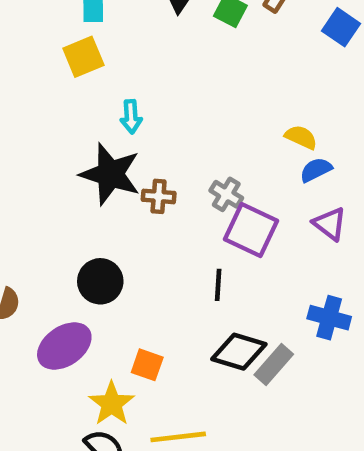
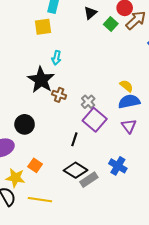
blue semicircle: (316, 170) -> (129, 101), size x1.5
yellow star: (112, 404) -> (15, 178), turned 30

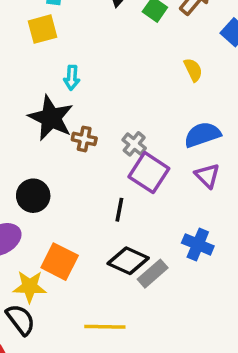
yellow semicircle: (126, 86) -> (193, 70), moved, turned 32
orange square: (35, 165) -> (60, 262), size x1.5
yellow line: (40, 200) -> (105, 327), moved

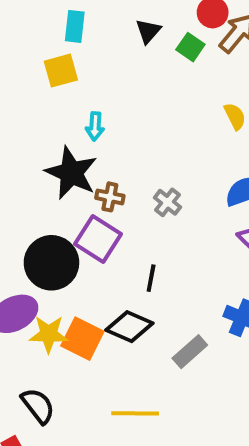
purple square: (149, 173) -> (98, 239), moved
black circle: (33, 196) -> (51, 263), size x1.4
black diamond: (128, 261) -> (129, 327), moved
yellow star: (30, 287) -> (49, 334), moved

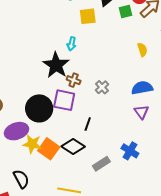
green square: (190, 47) -> (125, 12), turned 32
yellow square: (61, 71) -> (88, 16), moved
purple square: (98, 239) -> (64, 100), turned -30

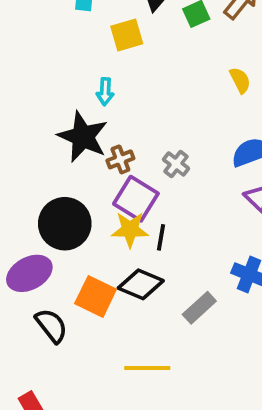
brown cross: (74, 80) -> (120, 159), turned -32
purple square: (64, 100) -> (136, 199), moved, turned 30
yellow star: (32, 144) -> (130, 230), moved
black semicircle: (21, 179) -> (51, 326), moved

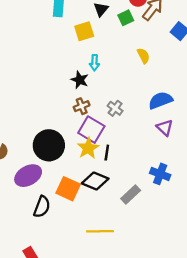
yellow semicircle: (240, 80) -> (143, 56), moved
cyan arrow: (105, 92) -> (95, 63), moved
black star: (83, 137) -> (80, 80), moved, size x0.6
yellow star: (130, 230) -> (88, 148), turned -30
black semicircle: (51, 326) -> (42, 207), turned 60

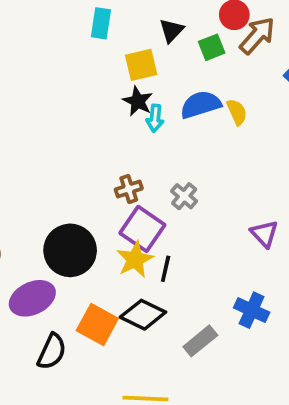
black star: (80, 80) -> (138, 101), moved
blue semicircle: (160, 100) -> (201, 105), moved

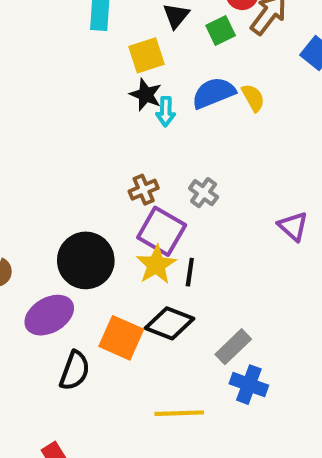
blue cross: (252, 310) -> (249, 385), moved

